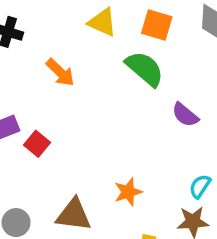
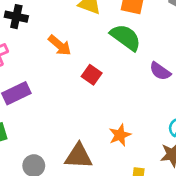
red square: (37, 144) -> (92, 75), moved

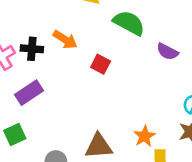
black cross: (16, 17) -> (32, 49), moved
orange star: (120, 135) -> (145, 136), moved

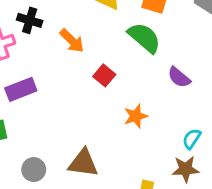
black cross: (32, 49) -> (30, 20), moved
orange star: (145, 136) -> (136, 116), moved

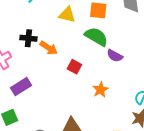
black cross: (30, 20) -> (28, 38), moved
purple semicircle: (179, 77) -> (115, 56), moved

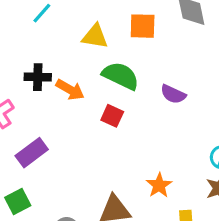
green semicircle: (96, 37) -> (121, 76), moved
orange star: (100, 90) -> (159, 185), moved

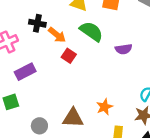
purple semicircle: (173, 94) -> (124, 49), turned -42
red square: (112, 116) -> (69, 56), moved

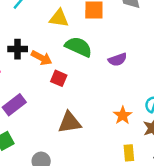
orange star: (104, 107) -> (123, 115), moved
brown triangle: (73, 118) -> (70, 123), moved

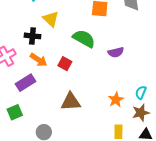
yellow triangle: (59, 18) -> (51, 19), moved, turned 30
orange arrow: (42, 58) -> (39, 60), moved

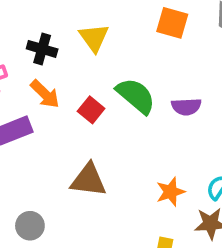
yellow triangle: (51, 19) -> (94, 38), moved
green semicircle: (84, 39) -> (136, 96), moved

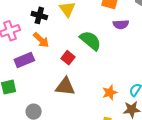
purple semicircle: (186, 107) -> (121, 24), moved
red square: (91, 110) -> (68, 58), moved

